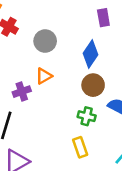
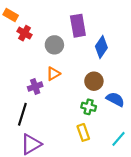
purple rectangle: (103, 18) -> (78, 26), moved, size x1.5
blue diamond: (90, 54) -> (101, 47), moved

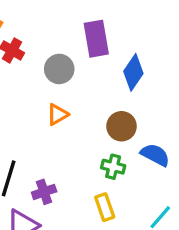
purple cross: (35, 87) -> (44, 192), moved

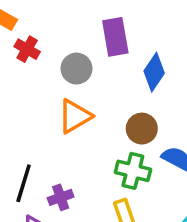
orange triangle: (58, 114) -> (75, 116), size x1.5
green cross: (113, 167) -> (133, 171), size x1.4

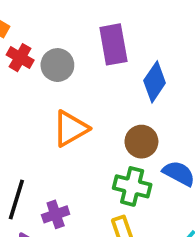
gray circle: (76, 69) -> (57, 65), moved

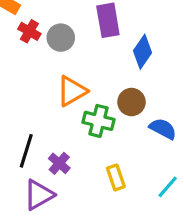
green cross: (132, 186) -> (98, 121), moved
purple cross: (56, 214) -> (59, 163), turned -30

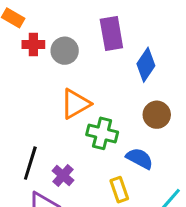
red cross: (29, 31) -> (33, 44), turned -30
brown circle: (131, 102) -> (157, 115), moved
blue semicircle: (163, 129) -> (140, 158), moved

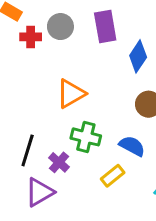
gray circle: (65, 51) -> (60, 27), moved
green cross: (102, 133) -> (86, 137), moved
yellow rectangle: (119, 190) -> (113, 176), turned 70

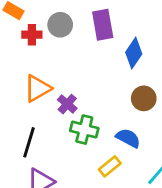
orange triangle: (71, 94) -> (38, 88), moved
purple cross: (59, 162) -> (67, 104), moved

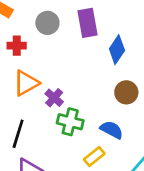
red cross: (32, 35) -> (17, 46), moved

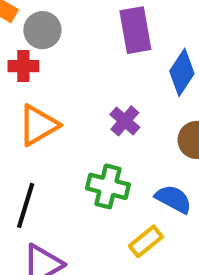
gray circle: (47, 23) -> (42, 30), moved
purple cross: (54, 98) -> (125, 121), moved

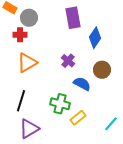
green cross: (108, 186) -> (60, 104), moved
blue semicircle: (173, 199) -> (82, 84), moved

